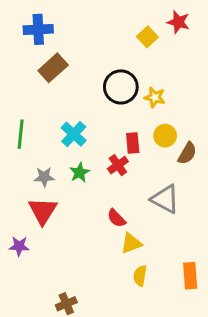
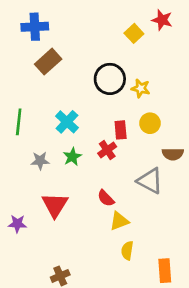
brown semicircle: (187, 153) -> (173, 154), moved, turned 60
red triangle: (43, 211) -> (55, 205), moved
orange rectangle: (190, 276) -> (165, 271), moved

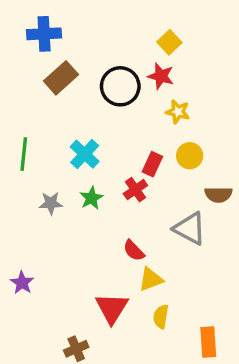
red star: (162, 20) -> (161, 76), moved
black circle: (110, 79) -> (120, 86), moved
red rectangle: (121, 130) -> (152, 164), turned 30
red triangle: (55, 205) -> (112, 308), moved
purple star: (17, 224) -> (22, 283), turned 30

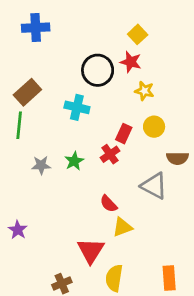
brown rectangle: (61, 78) -> (27, 92), moved
cyan cross: (85, 154) -> (77, 107), moved, turned -30
yellow semicircle: (161, 317) -> (114, 278), moved, size x1.4

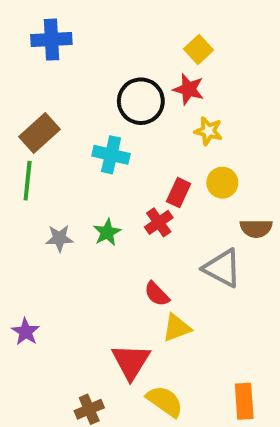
yellow semicircle: (114, 278) -> (165, 401), turned 116

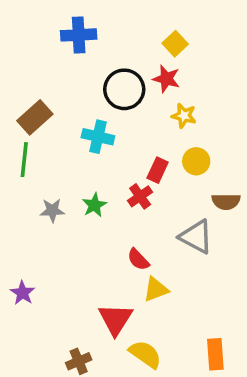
blue cross: (51, 40) -> (79, 35), moved

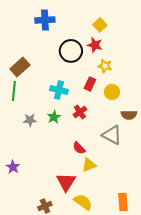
cyan cross: (98, 137) -> (59, 90), moved
red rectangle: (158, 170) -> (90, 84), moved

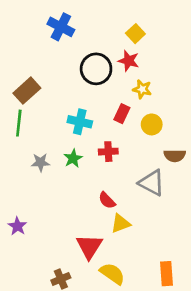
blue cross: (45, 20) -> (61, 27), turned 30
red cross: (80, 112) -> (108, 152), turned 32

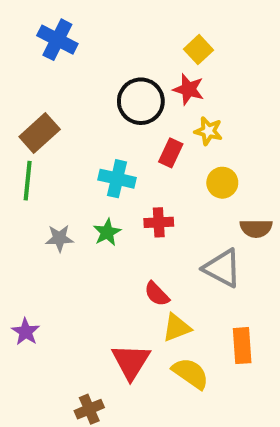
blue cross: (61, 27) -> (57, 40), moved
red rectangle: (122, 114) -> (171, 153), moved
yellow semicircle: (112, 274) -> (191, 373), moved
orange rectangle: (167, 274) -> (242, 346), moved

